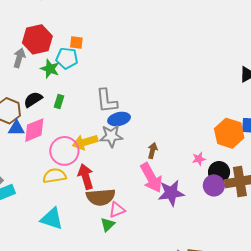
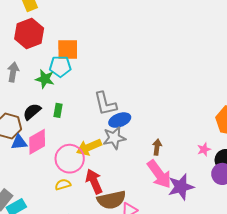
red hexagon: (37, 39) -> (29, 33), moved
orange square: (76, 42) -> (68, 50), size x1.6
yellow semicircle: (54, 176) -> (63, 184), size x0.7

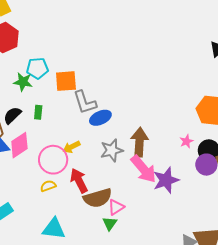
orange square: (68, 50) -> (66, 81), moved
gray star: (114, 138) -> (112, 150), moved
yellow arrow: (89, 147) -> (72, 147), size x0.7
brown arrow: (157, 147) -> (139, 142), size x1.8

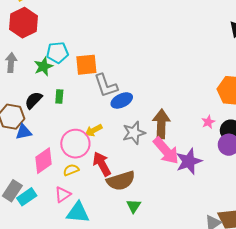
green star: (23, 82) -> (43, 66), turned -30
pink diamond: (19, 145) -> (43, 161), moved
pink triangle: (116, 207) -> (63, 194), moved

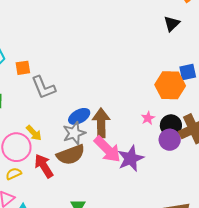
orange square: (86, 65) -> (23, 68), size x0.7
blue ellipse: (122, 100) -> (79, 116), moved
yellow arrow: (94, 130) -> (34, 133), turned -102
brown semicircle: (121, 181) -> (71, 155), moved

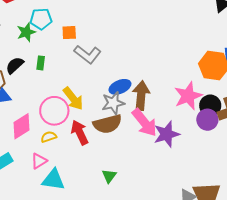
gray L-shape: (43, 87) -> (88, 54), turned -36
pink star: (148, 118) -> (188, 96), size x2.0
yellow arrow: (34, 133) -> (73, 99), size x1.4

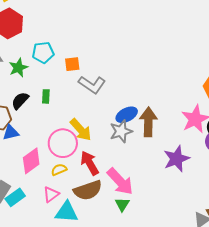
green star: (26, 32) -> (18, 68), moved
pink arrow: (144, 123) -> (120, 182), moved
brown semicircle: (107, 124) -> (88, 190), moved

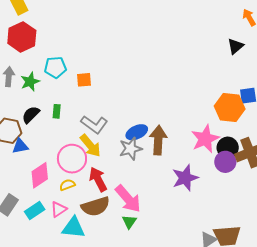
gray L-shape: (92, 85) -> (94, 124), moved
cyan rectangle: (15, 197) -> (35, 211), moved

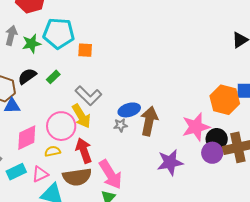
cyan pentagon: (55, 67) -> (59, 33), size x1.4
green rectangle: (57, 111) -> (53, 77), turned 32
gray star: (131, 149) -> (121, 125), size x0.6

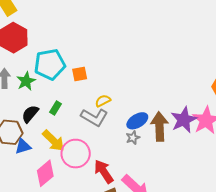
yellow arrow: (81, 116) -> (53, 141), moved
yellow semicircle: (53, 151) -> (103, 101), moved
purple star: (170, 162) -> (184, 120), moved

